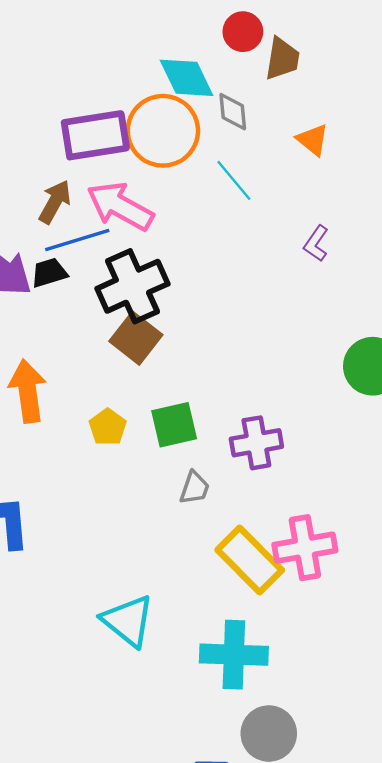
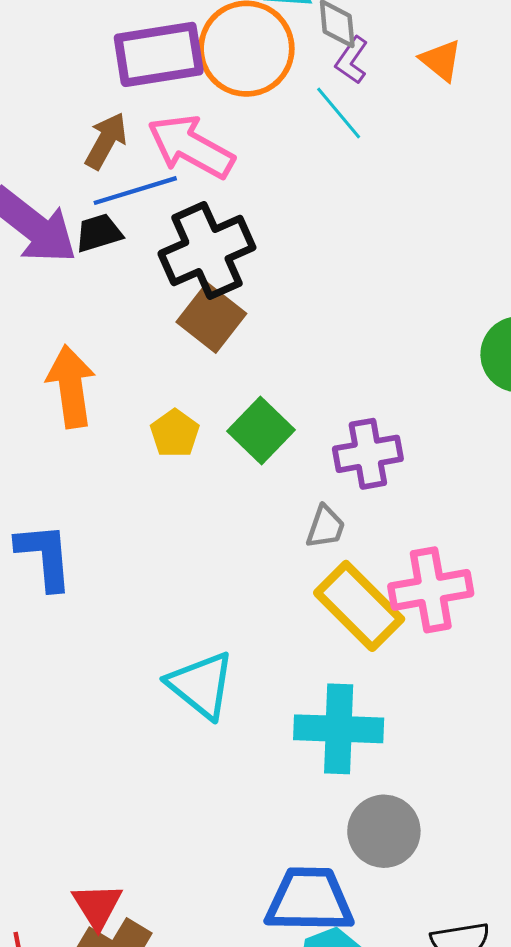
purple L-shape: (316, 243) -> (352, 60), moved
green square: (174, 425) -> (261, 430), turned -33
gray trapezoid: (194, 488) -> (325, 527), moved

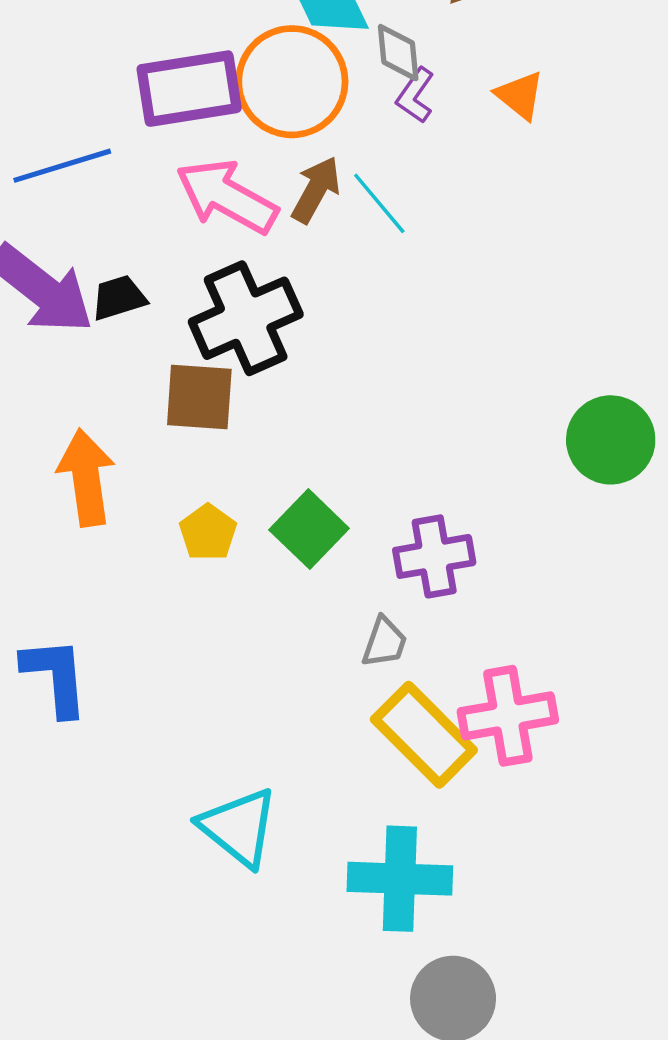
cyan line: (339, 113) -> (379, 203), moved
brown arrow: (106, 141) -> (316, 190), moved
blue line: (135, 191) -> (62, 166), moved
brown square: (211, 318) -> (199, 397), moved, turned -34

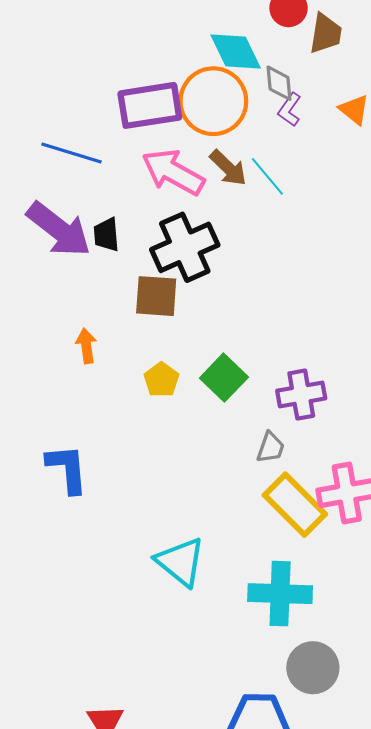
blue line: (62, 166) -> (71, 153), turned 34
brown arrow: (316, 190) -> (228, 168), turned 105
black trapezoid: (119, 298) -> (106, 235), turned -78
orange arrow: (86, 478) -> (86, 346), size x0.6

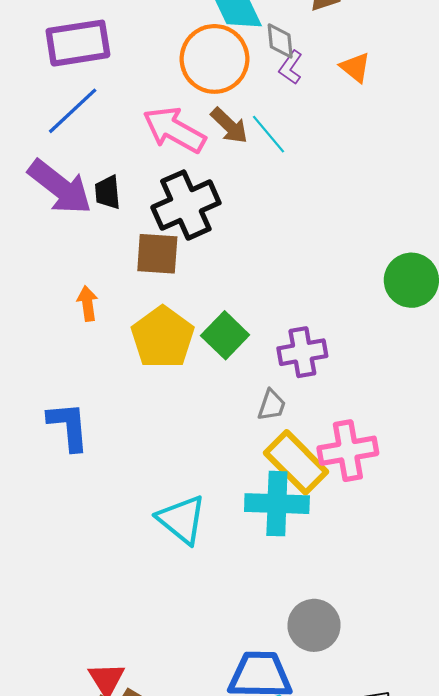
purple rectangle: (150, 105) -> (78, 43), moved
blue line: (71, 153) -> (73, 111), turned -60
yellow pentagon: (161, 380) -> (163, 337), size x1.8
cyan cross: (280, 594) -> (277, 504), moved

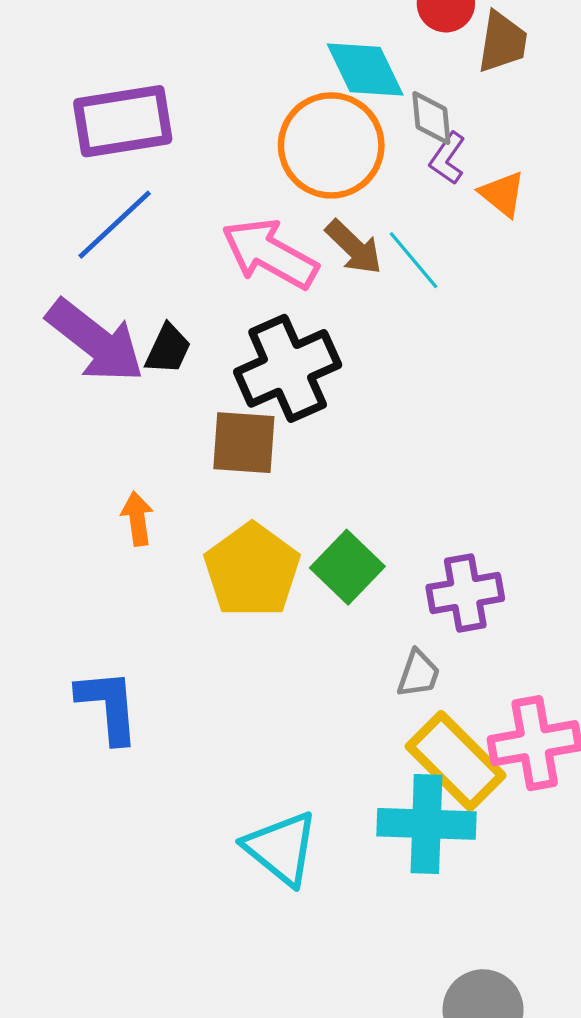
orange triangle: (355, 67) -> (502, 194), moved
black trapezoid: (108, 192) -> (168, 349), turned -150

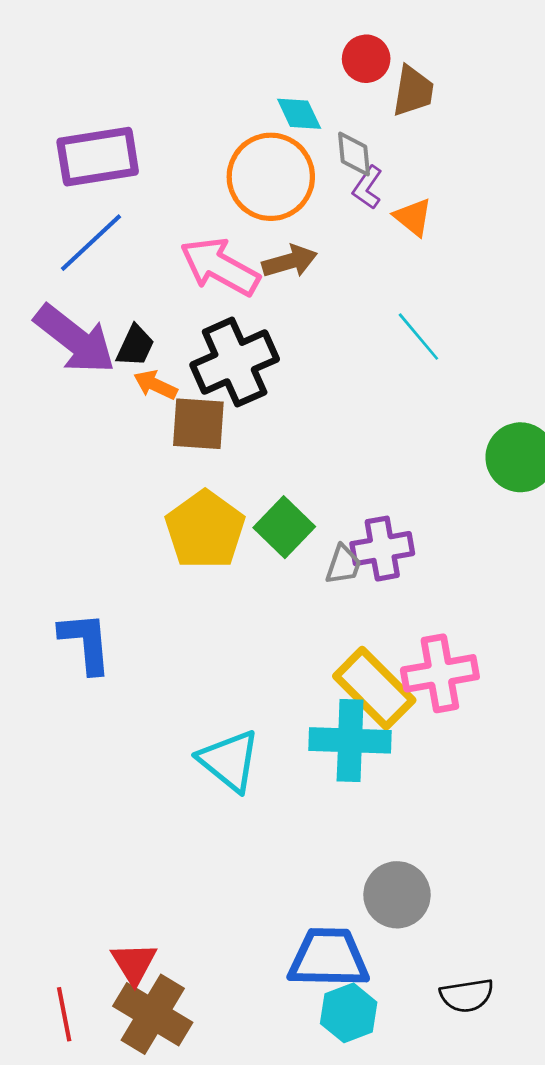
cyan diamond: (365, 70) -> (299, 114), size x0.7
brown arrow: (354, 247) -> (290, 261), turned -60
cyan line: (414, 260) -> (418, 337), moved
orange arrow: (137, 519) -> (155, 385), moved, turned -57
gray trapezoid: (418, 674) -> (343, 565), moved

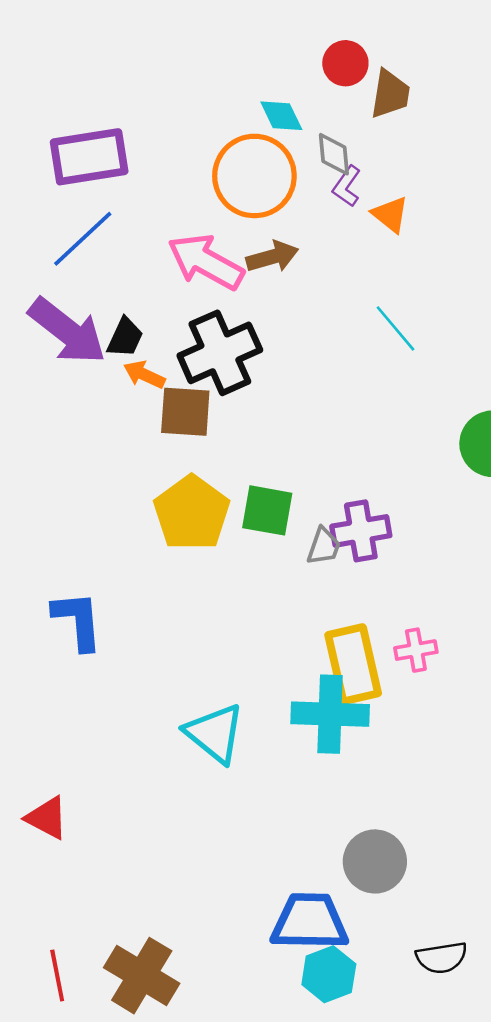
green square: (284, 527) -> (267, 510), turned -34
pink cross: (440, 673) -> (416, 650), size x0.6
yellow rectangle: (374, 688) -> (353, 664), turned 32
red triangle: (134, 963) -> (47, 818), moved, turned -30

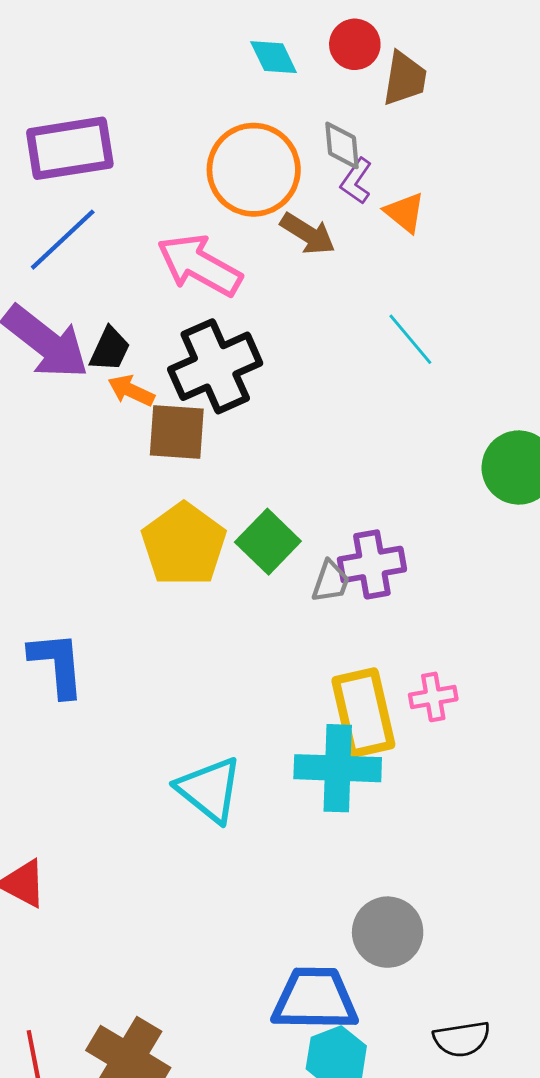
cyan diamond: (281, 116) -> (274, 57), moved
brown arrow: (272, 257) -> (308, 234), moved, turned 48
green square: (267, 510) -> (268, 542), turned 34

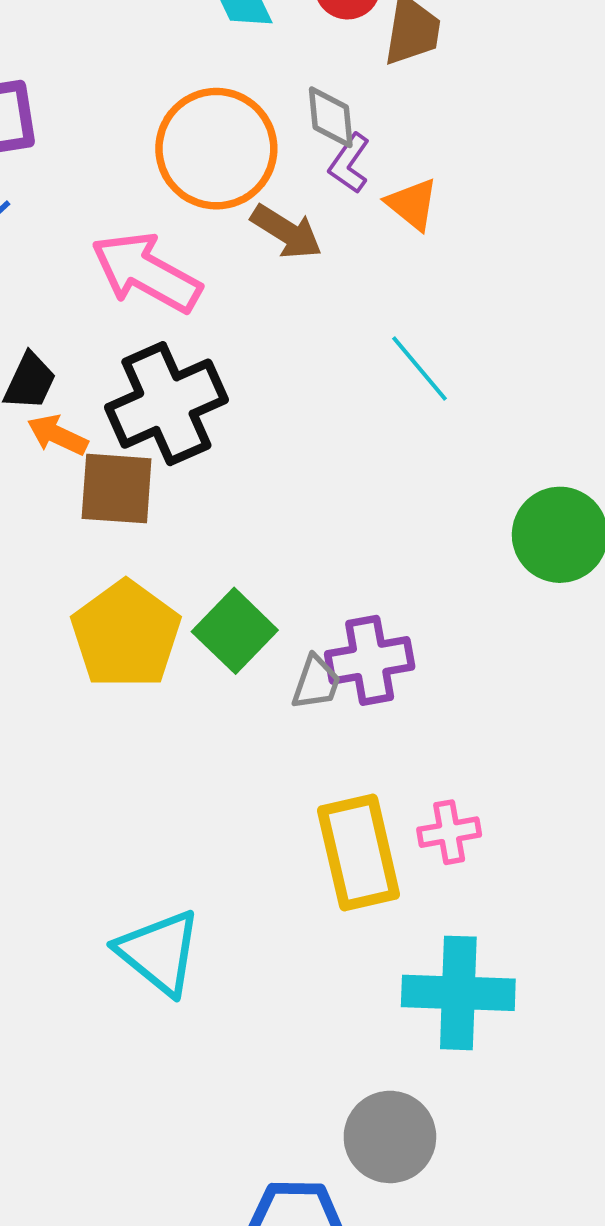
cyan cross: (338, 768) -> (458, 993), moved

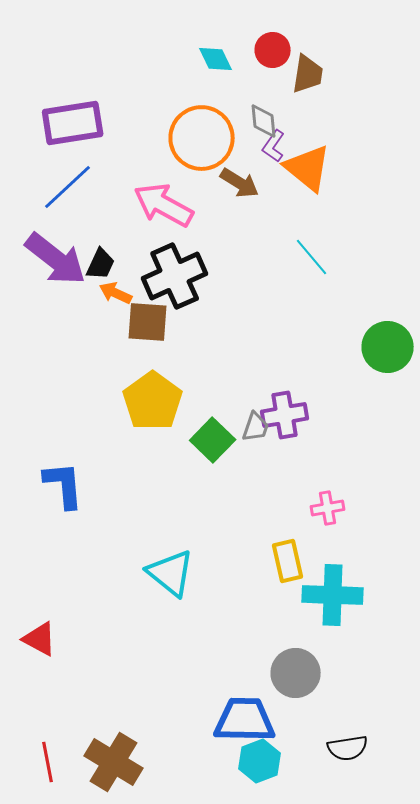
orange triangle: (412, 204) -> (308, 168), size x1.6
green square: (235, 631) -> (213, 440), moved
yellow rectangle: (359, 853) -> (288, 561), moved, size x0.7

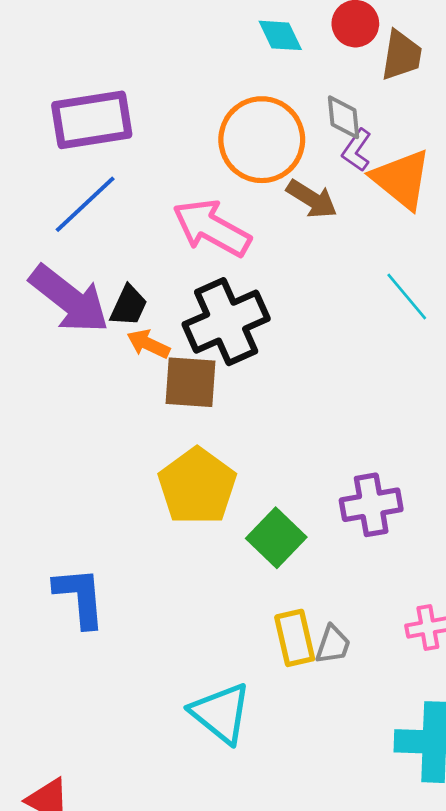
gray trapezoid: (256, 427) -> (333, 645), moved
yellow rectangle: (288, 561) -> (295, 638), moved

